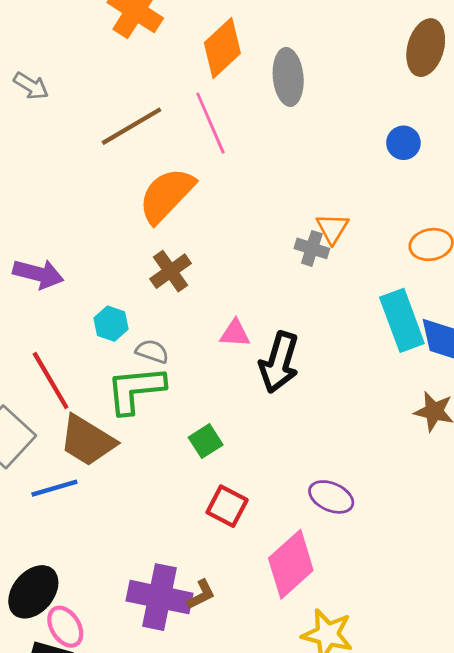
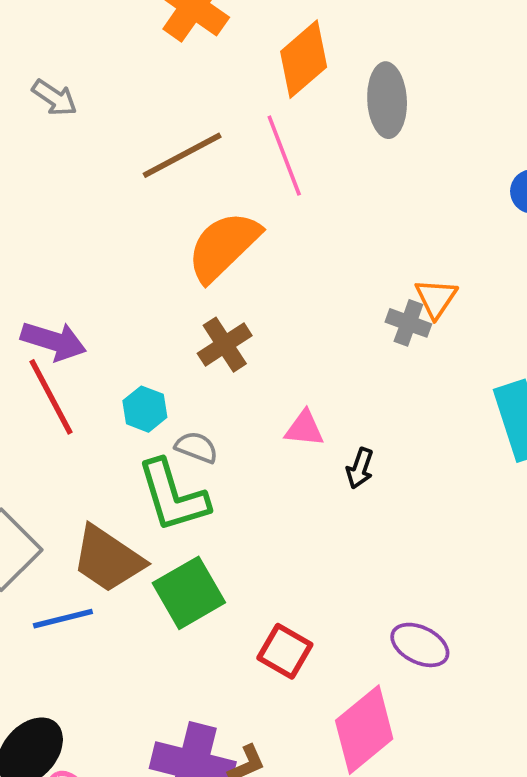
black arrow: (279, 362) -> (360, 468), size x0.5
red line: (51, 380) -> (51, 397), moved
green L-shape: (135, 390) -> (173, 496), turned -104
green square: (206, 441) -> (189, 593), moved, size x1.6

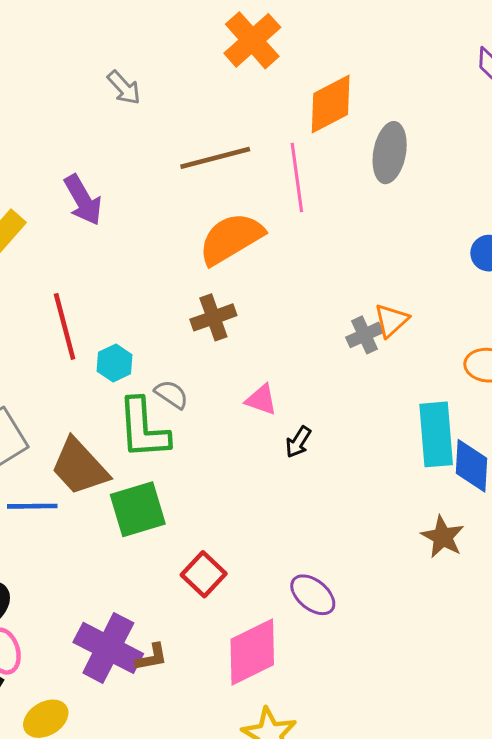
gray cross: (408, 323) -> (365, 335), turned 32
purple arrow: (54, 341) -> (83, 200), moved, turned 30
cyan hexagon: (145, 409) -> (115, 363), moved

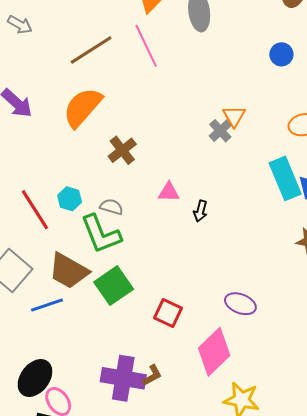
orange semicircle: (231, 239) -> (82, 107), moved
red line: (65, 326) -> (35, 210), moved

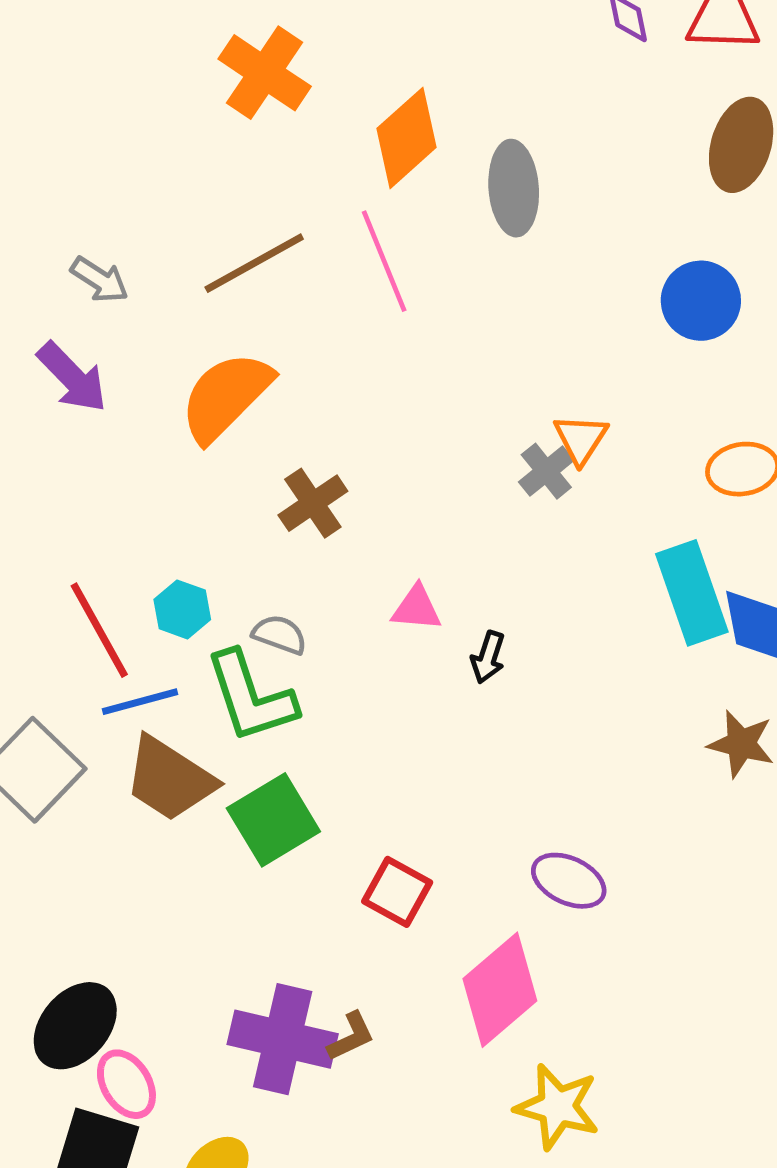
gray arrow: (20, 25) -> (100, 280), moved
blue circle: (281, 54) -> (701, 301), size x1.4
blue line: (47, 305) -> (140, 702), moved

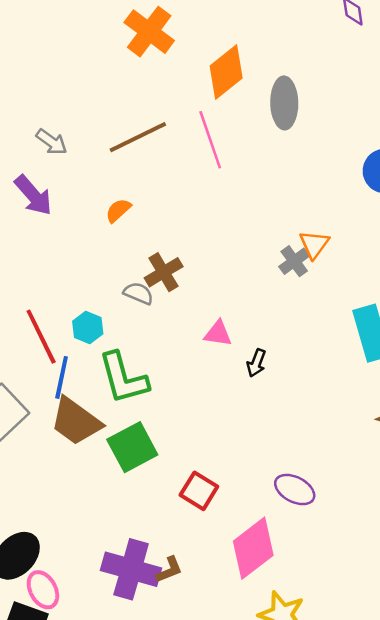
orange semicircle: (226, 396) -> (118, 210), size x0.5
gray semicircle: (280, 635) -> (138, 293), moved
blue line: (140, 702) -> (62, 377), turned -66

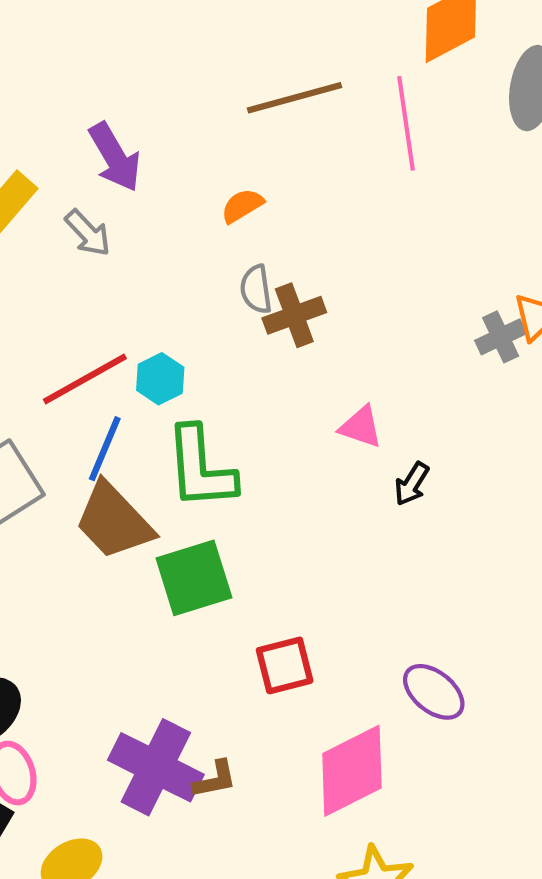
gray arrow: (51, 142) -> (88, 233), moved
gray semicircle: (138, 293) -> (256, 289), moved, turned -132
red line: (41, 337) -> (85, 379), turned 76
red square: (199, 491) -> (285, 665), turned 33

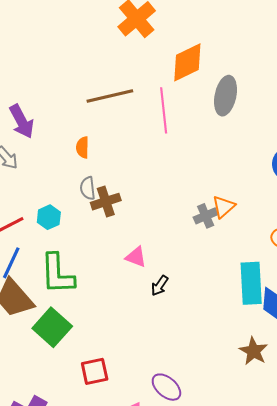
orange semicircle: (242, 206) -> (82, 147), turned -60
cyan hexagon: (160, 379) -> (49, 217), moved
green square: (194, 578) -> (52, 327), turned -33

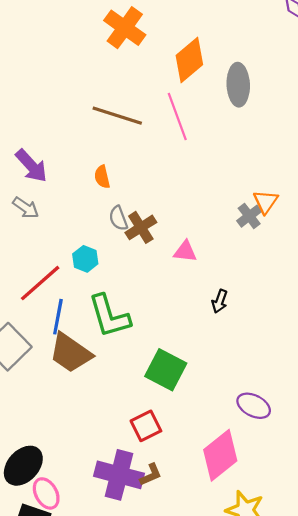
brown line: (110, 96) -> (117, 116), turned 45
pink triangle: (136, 257) -> (185, 251), moved
green square: (52, 327) -> (166, 370), moved
red square: (95, 371) -> (146, 426), moved

